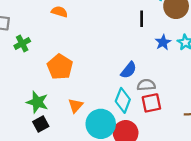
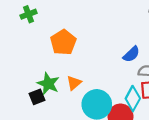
cyan diamond: (123, 100) -> (133, 99), moved
green star: (37, 102) -> (48, 84), moved

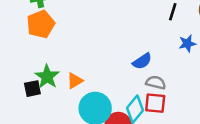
orange pentagon: (63, 42) -> (41, 24), moved

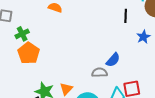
gray semicircle: (156, 83) -> (100, 73), moved

